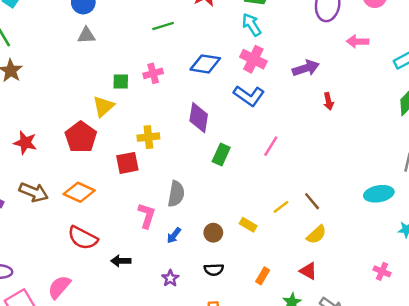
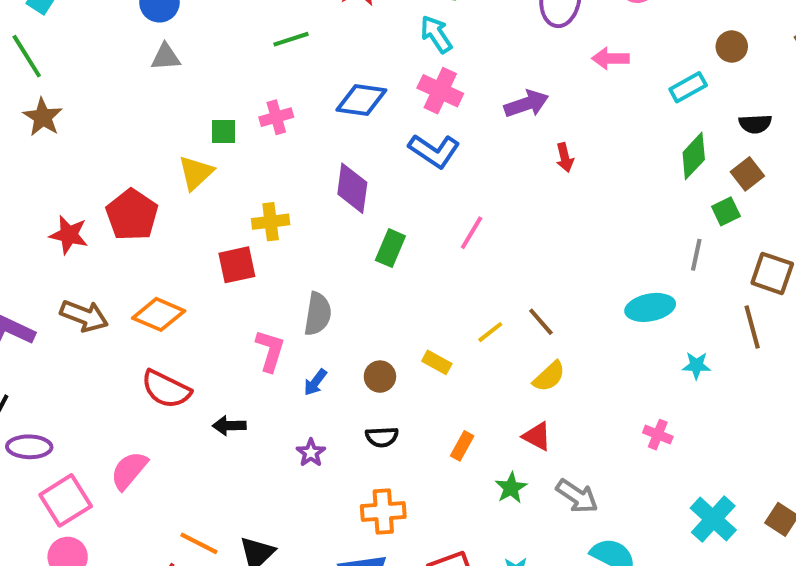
red pentagon: (81, 137) -> (132, 215), moved

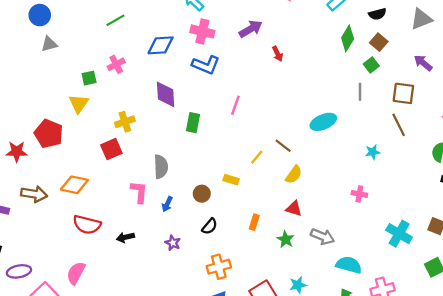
cyan ellipse: (650, 307) -> (323, 122), moved
black semicircle: (382, 437) -> (210, 226), turned -36

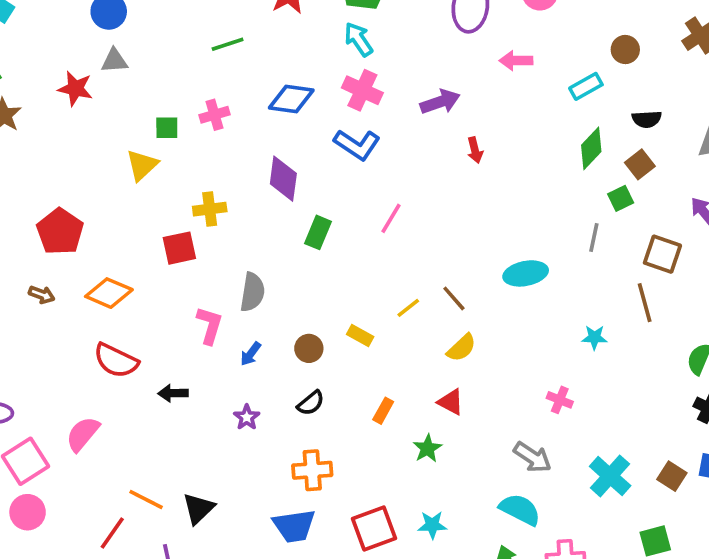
red pentagon: (49, 134) -> (60, 232), moved
red star: (17, 152) -> (75, 89), moved
brown arrow: (34, 194) -> (42, 295), size x0.6
gray arrow: (322, 237) -> (533, 457), moved

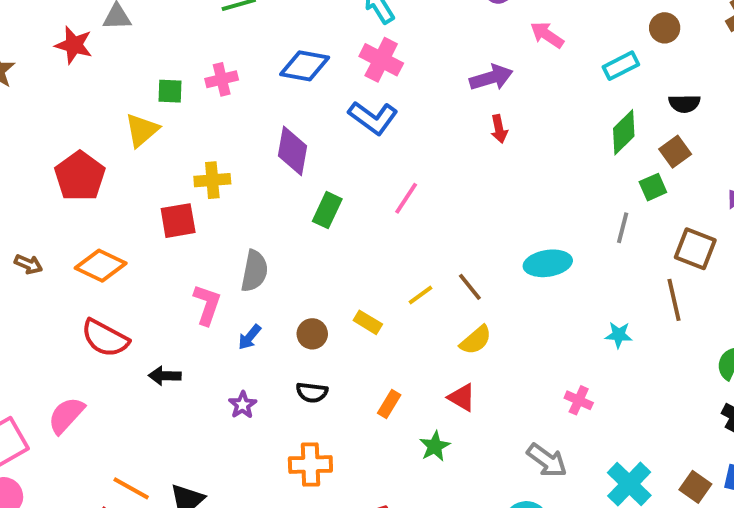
pink arrow: (516, 61) -> (547, 35), turned 32
purple arrow: (440, 102) -> (491, 78), moved
red pentagon: (60, 232) -> (80, 176), moved
black semicircle: (311, 403) -> (312, 392), turned 44

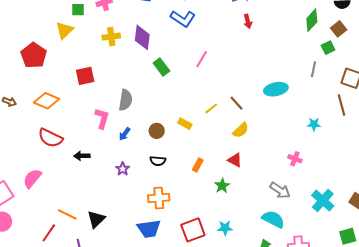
yellow cross: (212, 180) -> (111, 37), moved
green rectangle: (327, 210) -> (161, 67), turned -60

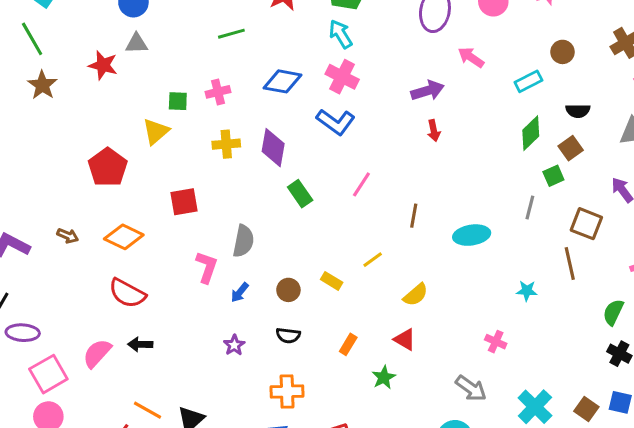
brown line: (236, 103) -> (414, 216), moved, turned 49
black arrow: (82, 156) -> (140, 344), moved

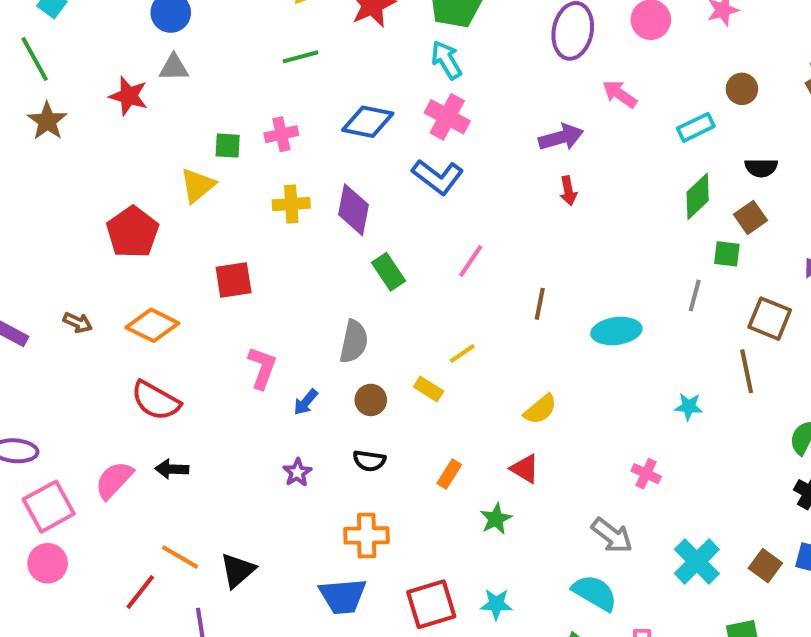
green square: (553, 176) -> (727, 254), turned 30
gray semicircle: (243, 241) -> (354, 342), moved
yellow line: (373, 260) -> (462, 354), moved

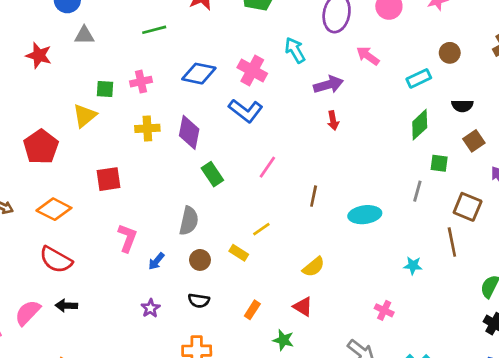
cyan arrow: (446, 60) -> (295, 50), moved
gray triangle: (174, 68) -> (84, 35), moved
brown square: (751, 217) -> (474, 141), moved
green star: (496, 519) -> (283, 340), turned -30

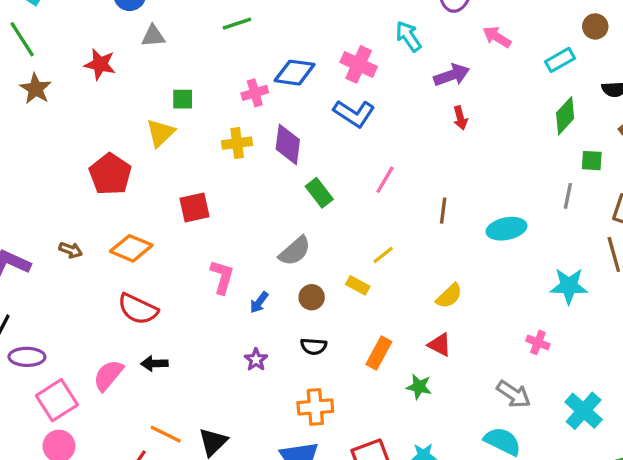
pink cross: (141, 82) -> (255, 93), moved
gray semicircle: (189, 221) -> (295, 251), turned 40
cyan star: (413, 265) -> (569, 286), size x1.6
orange rectangle: (252, 310) -> (379, 353), size x1.4

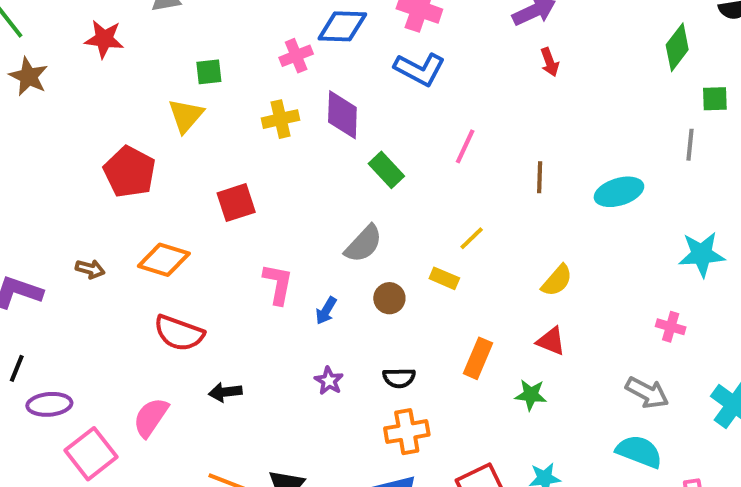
black semicircle: (314, 346) -> (399, 378), moved
black arrow: (154, 363) -> (225, 392), moved

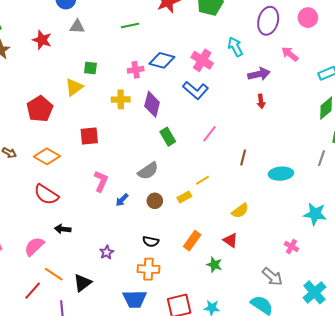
yellow rectangle: (444, 278) -> (184, 197), turned -64
purple star: (329, 381) -> (107, 252), moved
pink semicircle: (151, 417) -> (34, 246), moved

